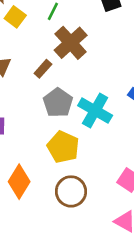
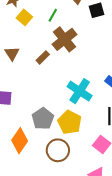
gray pentagon: (58, 103) -> (43, 119), moved
yellow pentagon: (63, 147) -> (70, 122), moved

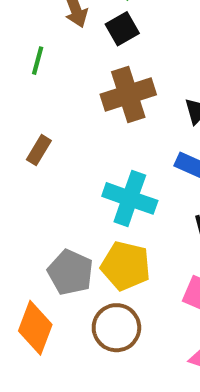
brown cross: (65, 39) -> (128, 94), moved, turned 35

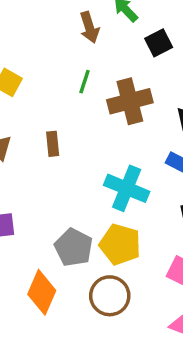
black square: (122, 29) -> (159, 43), moved
green line: (38, 61) -> (85, 82), moved
brown rectangle: (39, 150) -> (53, 144), turned -40

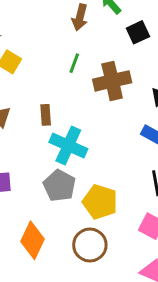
brown arrow: (89, 27) -> (80, 17), turned 30
cyan cross: (127, 188) -> (68, 146), moved
gray pentagon: (74, 247) -> (59, 186), moved

